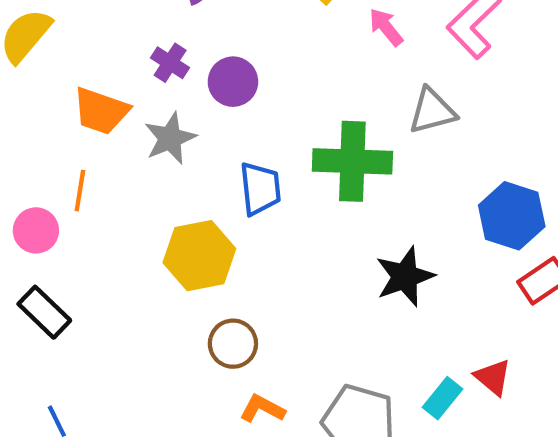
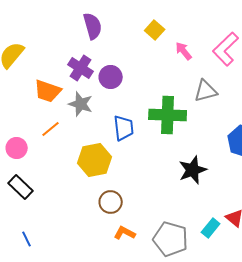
purple cross: (170, 63) -> (81, 68), size x1.4
gray star: (170, 138) -> (81, 104), turned -30
orange line: (80, 191) -> (51, 129), moved, turned 42

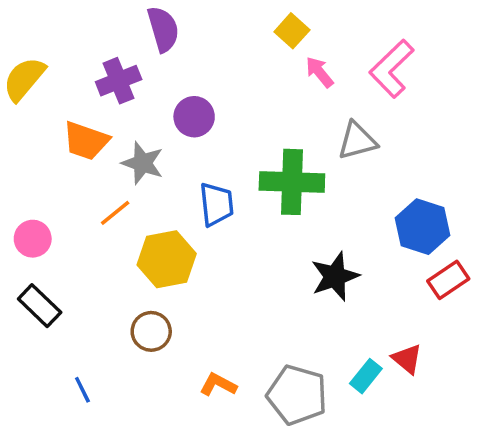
yellow square: (155, 30) -> (292, 31), moved
purple cross: (81, 68) -> (119, 81), moved, turned 35
orange line: (51, 129) -> (115, 213), moved
brown circle: (111, 202) -> (151, 331), moved
blue line: (27, 239) -> (82, 390), moved

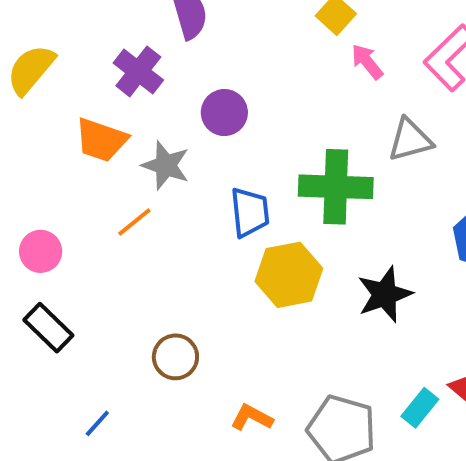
purple cross: (119, 81) -> (138, 71), turned -30
yellow hexagon: (167, 259) -> (289, 275), moved
blue line: (82, 390) -> (97, 423), turned 68

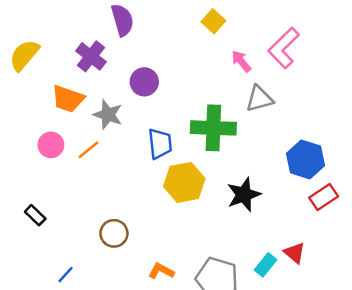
pink arrow: (367, 62) -> (241, 61), moved
pink circle: (41, 251) -> (51, 145), moved
black rectangle: (48, 328) -> (35, 215), size x0.7

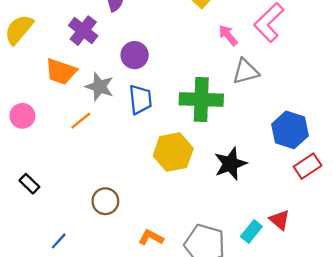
blue trapezoid: (160, 144) -> (140, 100), moved
pink circle: (51, 145) -> (22, 116), moved

